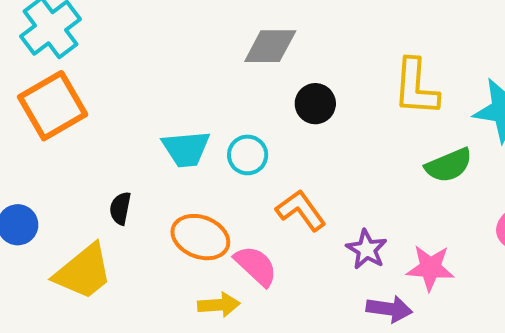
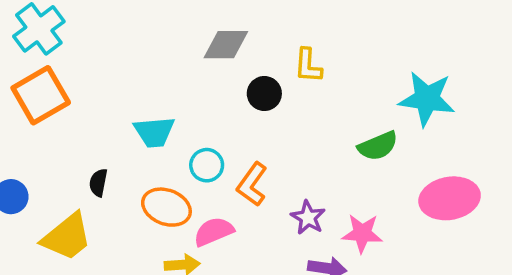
yellow L-shape: (416, 87) -> (308, 66), moved, size x0.7
cyan circle: (248, 155) -> (207, 165), moved
orange L-shape: (301, 210) -> (252, 184), turned -108
pink semicircle: (256, 266) -> (214, 232), turned -66

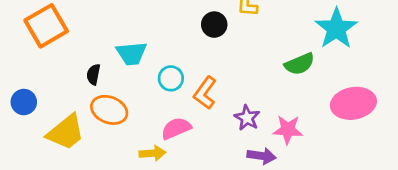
cyan star: (427, 99) -> (336, 28), turned 30
black semicircle: (98, 183) -> (93, 74), moved
orange ellipse: (166, 207) -> (109, 110), moved

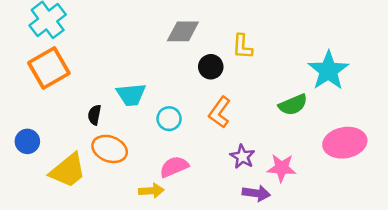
orange L-shape: (205, 93) -> (220, 112), moved

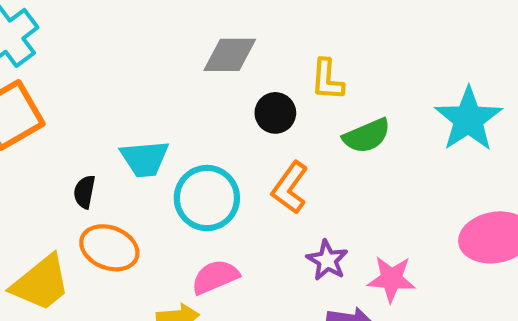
green semicircle: (293, 105) -> (367, 136), moved
cyan circle: (169, 119) -> (207, 198), size x1.6

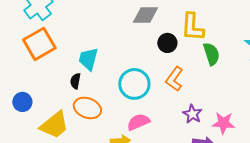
yellow L-shape: (327, 80) -> (192, 27), size x1.4
green semicircle: (367, 136) -> (211, 54), turned -85
cyan trapezoid: (145, 159) -> (88, 59), moved, turned 110

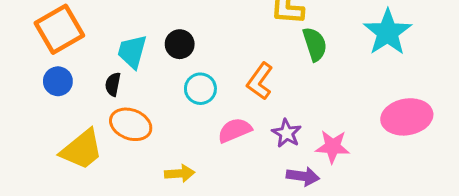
black circle: (167, 43) -> (180, 44), moved
cyan circle: (134, 84) -> (200, 89), size x0.7
blue circle: (22, 102) -> (58, 81), moved
pink semicircle: (138, 122) -> (235, 130), moved

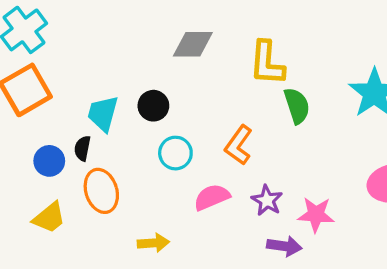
blue circle: (58, 81) -> (49, 161), moved
orange ellipse: (131, 124) -> (101, 191), turned 51
yellow trapezoid: (82, 150) -> (49, 218), size x0.7

